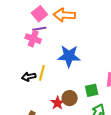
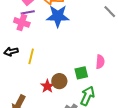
blue star: (69, 56) -> (58, 16), moved
black arrow: (29, 77) -> (11, 52), moved

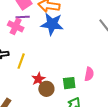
red star: (47, 86) -> (38, 79), moved

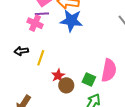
pink semicircle: (89, 74) -> (109, 70), size x1.6
green square: (69, 83) -> (89, 79), turned 32

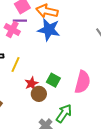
green square: (89, 79) -> (53, 80), moved

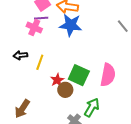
green square: (53, 80) -> (79, 75), size x1.5

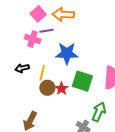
purple line: (41, 18) -> (46, 31), moved
blue star: (71, 25) -> (67, 53), moved
brown circle: (65, 90) -> (47, 88), moved

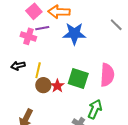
blue star: (67, 53) -> (74, 34), moved

